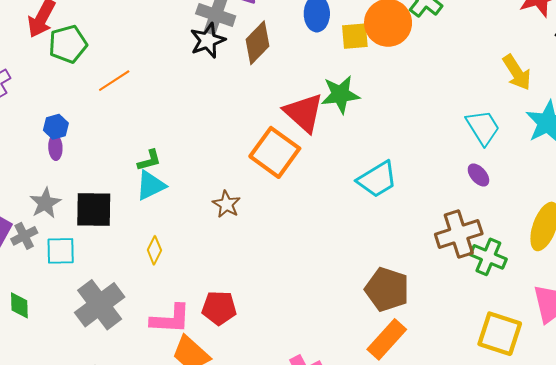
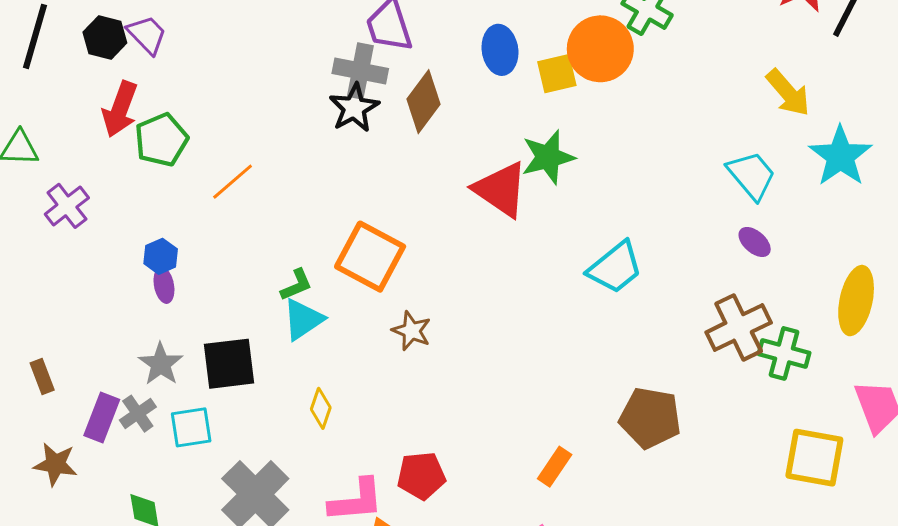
orange square: (275, 152) -> (370, 257), moved
orange rectangle: (387, 339) -> (555, 467), moved, size x0.7

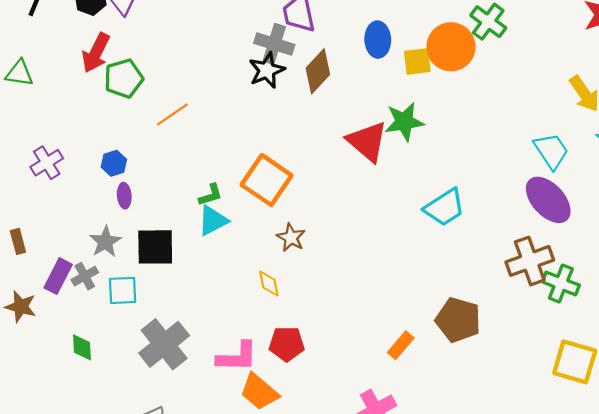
purple cross: (67, 206) -> (47, 163), moved
purple ellipse: (755, 242) -> (548, 200), size x2.0
purple ellipse: (164, 285) -> (124, 196), moved
yellow diamond: (321, 408) -> (269, 284), moved, turned -36
orange rectangle: (555, 467) -> (401, 345), moved

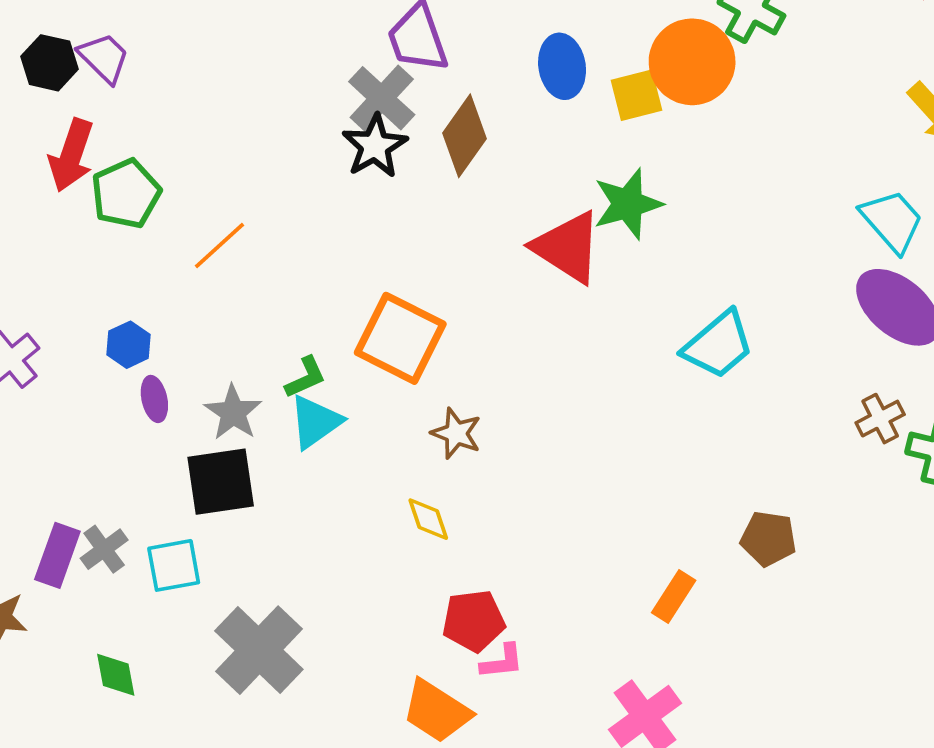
gray cross: (274, 44) -> (382, 98), turned 33
gray star: (105, 242) -> (233, 412), moved
brown cross: (530, 261) -> (880, 419), size x0.6
brown pentagon: (458, 320) -> (768, 539), size x0.7
pink L-shape: (237, 357) -> (502, 662), moved, size x0.6

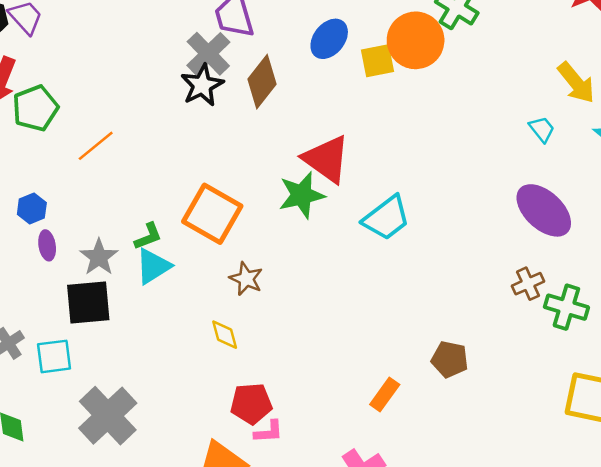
blue ellipse: (562, 66) -> (329, 39), turned 45
green star: (628, 204) -> (302, 195), moved
cyan trapezoid: (892, 221) -> (542, 129), moved, size x0.6
cyan trapezoid: (718, 345) -> (386, 218), moved

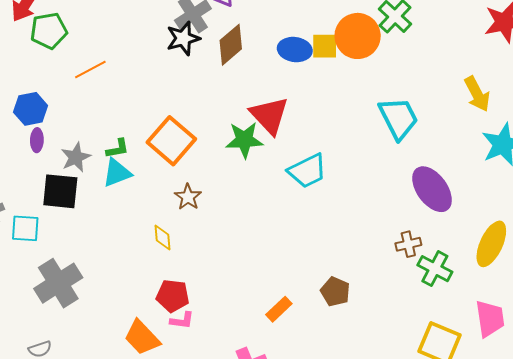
blue ellipse: (329, 39) -> (295, 50), moved, turned 48
cyan trapezoid: (542, 129) -> (398, 118), moved, size x2.0
blue hexagon: (32, 208) -> (31, 109), size x1.4

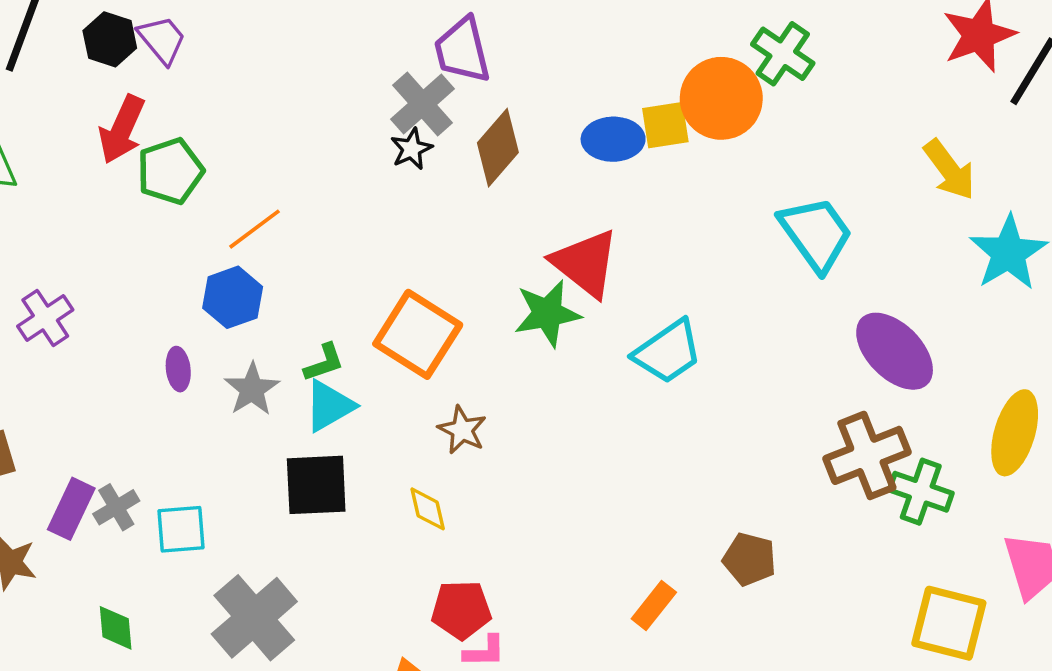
black star: (183, 38) -> (412, 149), size x0.7
blue hexagon: (31, 109) -> (233, 297), moved
black square: (60, 191) -> (316, 485), moved
brown cross: (408, 244) -> (867, 455), size x1.8

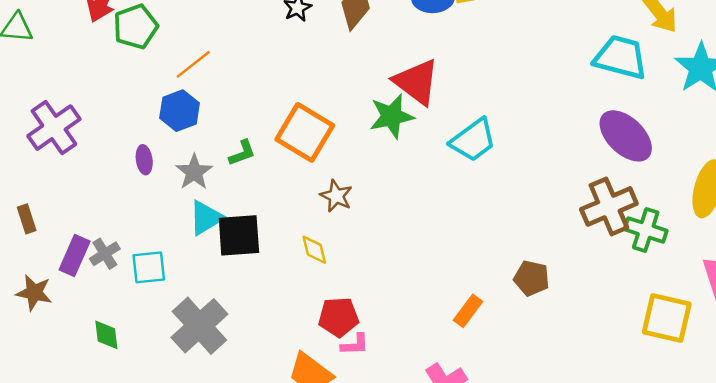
cyan trapezoid: (816, 234) -> (621, 57), moved, turned -38
purple cross: (45, 318) -> (54, 128), size x1.4
cyan triangle: (329, 406) -> (206, 218), moved

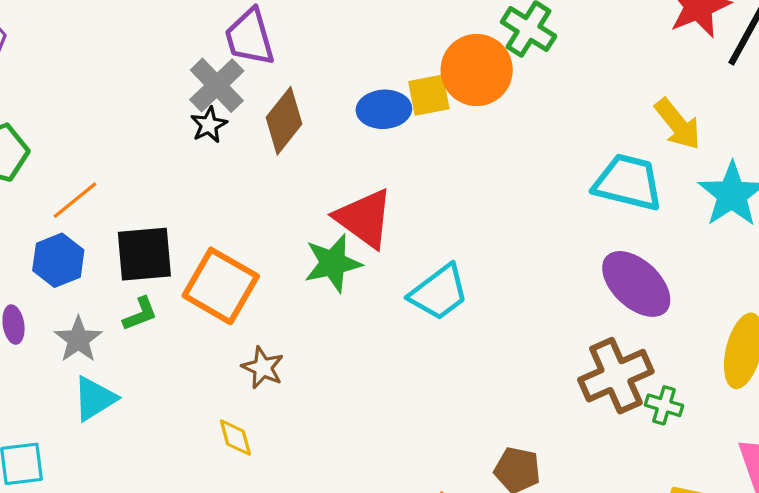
green cross: (646, 230) -> (664, 405), size x0.7
black square: (239, 235) -> (144, 254), moved

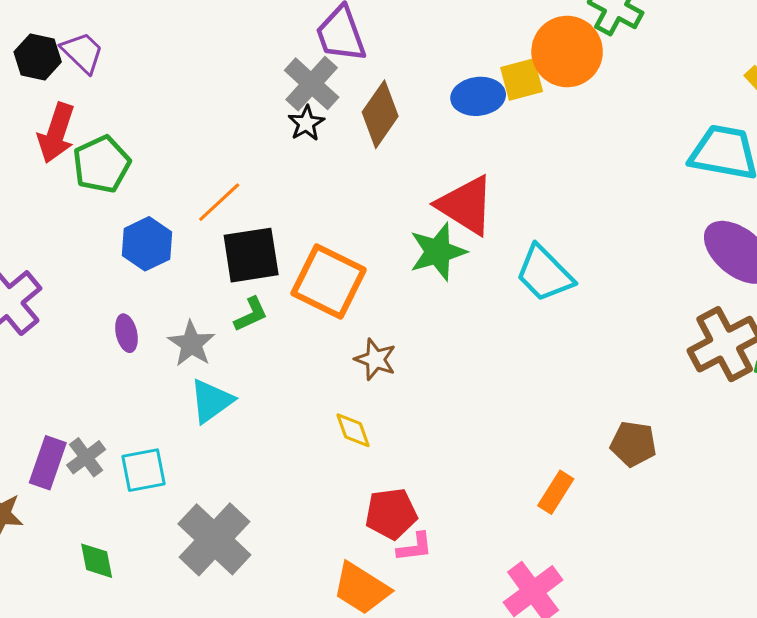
orange line: (75, 200) -> (219, 202), moved
blue hexagon: (58, 260) -> (147, 244), moved
cyan trapezoid: (439, 292) -> (544, 274), turned 86

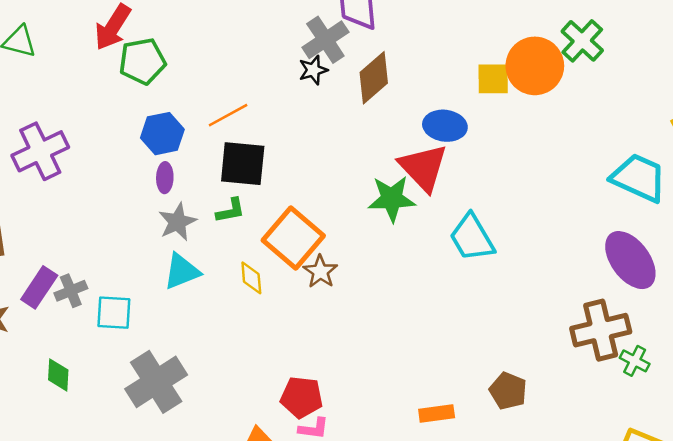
blue ellipse: (478, 96) -> (445, 126), moved
orange square: (329, 281) -> (293, 238), moved
purple ellipse: (126, 333) -> (165, 178), moved
yellow diamond: (353, 430) -> (251, 278), moved
orange rectangle: (556, 492) -> (437, 414), turned 36

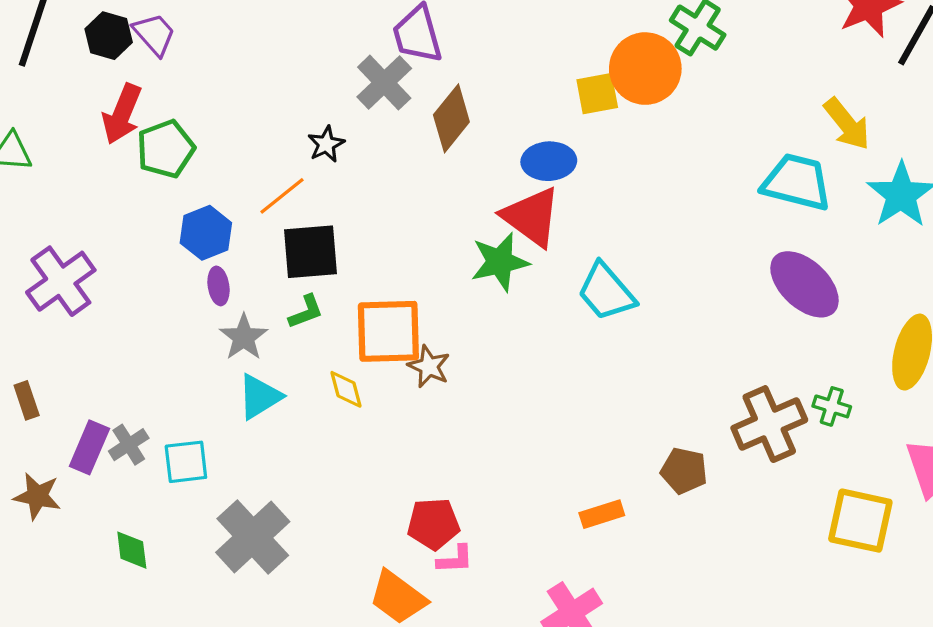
black star: (313, 70) -> (326, 144), moved
orange square: (293, 238) -> (388, 331), turned -32
brown cross: (601, 330) -> (769, 424), moved

